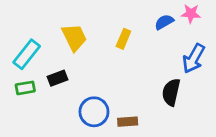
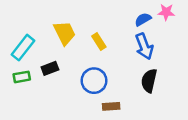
yellow rectangle: (123, 39) -> (99, 41), moved, turned -56
blue arrow: (194, 58) -> (144, 46), moved, turned -50
blue circle: (94, 112) -> (94, 81), moved

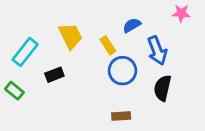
blue semicircle: (143, 19) -> (132, 25), moved
green rectangle: (22, 77) -> (14, 91), moved, turned 49
blue circle: (94, 81) -> (123, 71), moved

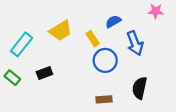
yellow trapezoid: (70, 36) -> (60, 31), turned 85
black rectangle: (54, 75) -> (44, 73), moved
black semicircle: (163, 88) -> (140, 88), moved

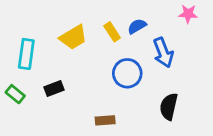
yellow rectangle: (93, 39) -> (112, 32), moved
cyan rectangle: (22, 44) -> (26, 54), turned -30
brown rectangle: (104, 99) -> (105, 120), moved

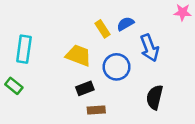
pink star: (188, 14) -> (182, 12), moved
yellow trapezoid: (73, 37) -> (78, 55), moved, turned -128
black rectangle: (54, 89) -> (85, 88), moved

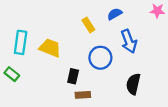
blue semicircle: (125, 24) -> (115, 14), moved
yellow trapezoid: (78, 55) -> (50, 48), moved
black rectangle: (85, 88) -> (73, 76), turned -56

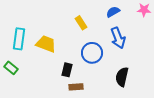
blue semicircle: (115, 14) -> (113, 12), moved

